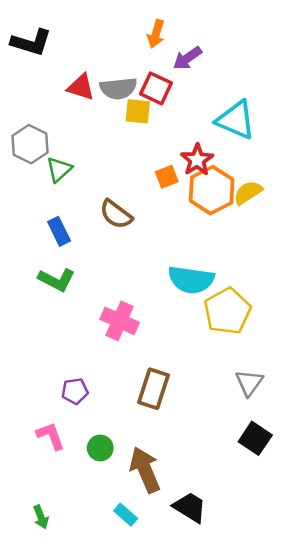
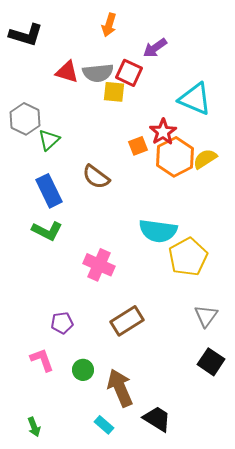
orange arrow: (156, 34) -> (109, 25), moved
blue rectangle: (59, 231) -> (49, 191), size x1.4
brown rectangle: (154, 389) -> (127, 321), turned 40

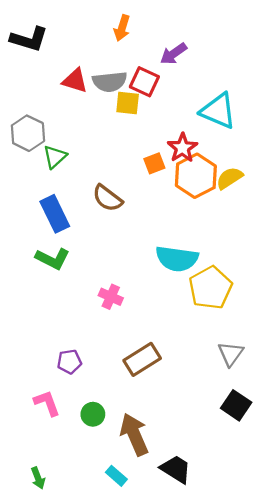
pink cross: (99, 265) -> (111, 297), size x0.7

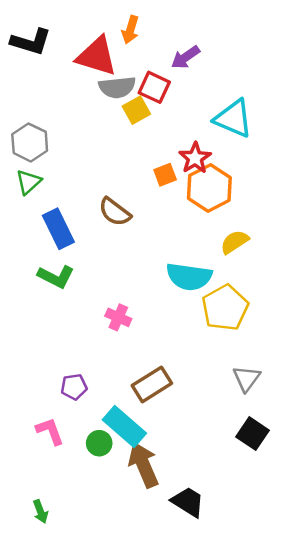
red triangle: (75, 81) -> (97, 56), moved, size x1.5
yellow square: (128, 103) -> (136, 110), turned -35
green triangle: (55, 157) -> (28, 182), moved
yellow semicircle: (229, 178) -> (235, 242), moved
cyan rectangle: (116, 476) -> (124, 426), moved, size x1.8

